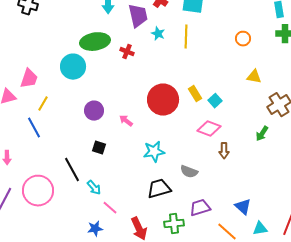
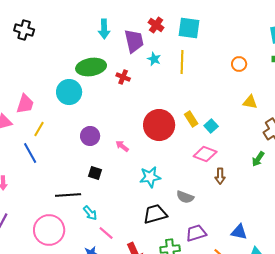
black line: (72, 170) -> (68, 195), turned -65
pink circle: (38, 191) -> (49, 230), moved
blue triangle: (243, 207) -> (239, 232), turned -30

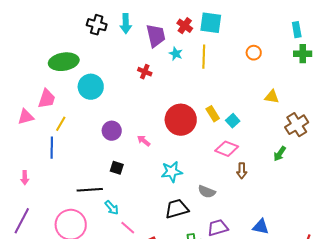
red cross: (156, 25) -> (185, 26), moved
black cross: (24, 30) -> (97, 25), moved
orange circle: (239, 64) -> (254, 53), moved
green ellipse: (91, 67) -> (64, 62), moved
blue line: (30, 153) -> (52, 148), turned 30

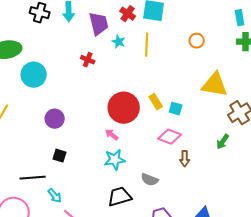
yellow triangle: (272, 97) -> (215, 85), size x1.8
cyan square: (233, 121) -> (176, 109), turned -32
pink arrow: (144, 141) -> (112, 135), moved

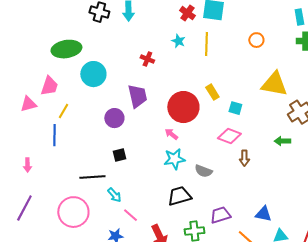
purple trapezoid: (99, 24) -> (137, 96), moved
yellow rectangle: (156, 102) -> (212, 92), moved
green arrow: (223, 142) -> (282, 141), turned 56
black square: (60, 156) -> (119, 155), turned -32
gray semicircle: (150, 180) -> (203, 171), moved

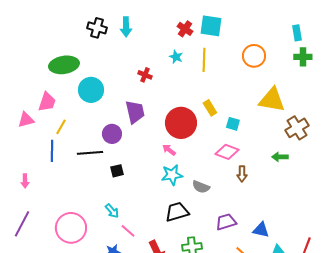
orange circle: (256, 40) -> (254, 56), size x1.5
black line: (92, 177) -> (90, 153), moved
purple trapezoid: (220, 215) -> (226, 222), moved

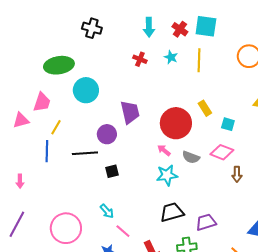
cyan arrow: (126, 27) -> (149, 27), moved
red cross: (145, 75) -> (140, 59), moved
gray semicircle: (201, 187) -> (191, 157), moved
purple trapezoid: (226, 222) -> (206, 222), moved

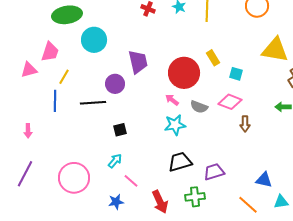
black square: (112, 171) -> (120, 130), moved
cyan arrow: (107, 211) -> (115, 161), turned -98

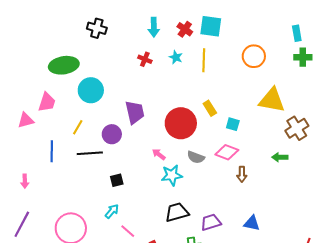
yellow line: (64, 77) -> (78, 127), moved
pink arrow: (172, 100) -> (159, 154), moved
blue triangle: (264, 180) -> (252, 223), moved

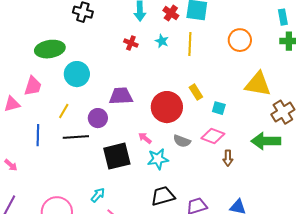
purple trapezoid: (135, 112) -> (121, 96), turned -80
green arrow: (280, 157) -> (266, 141), size x1.8
black square: (117, 180) -> (117, 156), moved, size x2.0
pink arrow: (25, 181) -> (11, 165), turned -48

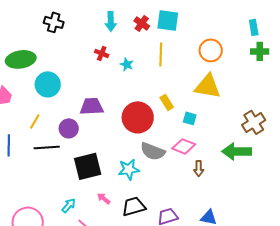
cyan star: (162, 41) -> (127, 64), moved
yellow triangle: (258, 84) -> (208, 86), moved
pink arrow: (145, 138) -> (104, 198), moved
gray semicircle: (182, 141) -> (153, 151), size x1.4

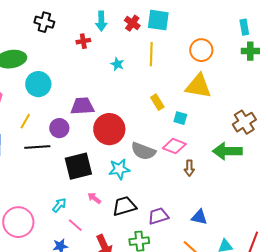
red cross: (102, 53) -> (83, 41), moved, turned -32
red circle: (138, 117) -> (109, 129), moved

